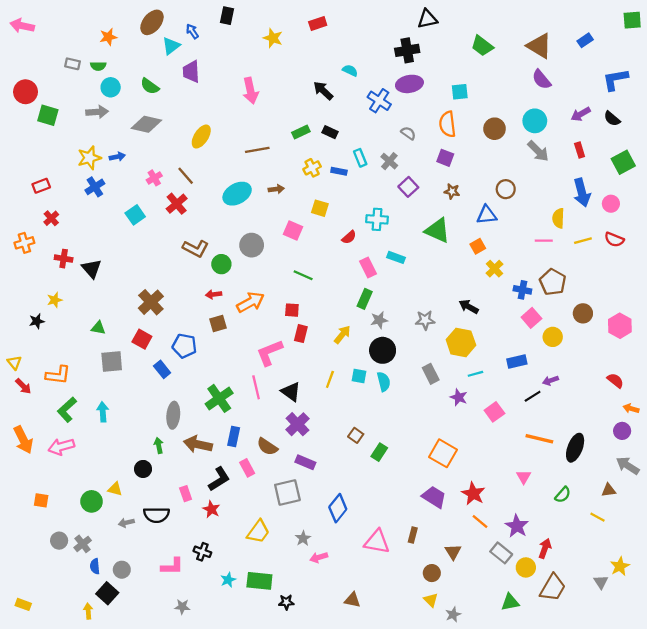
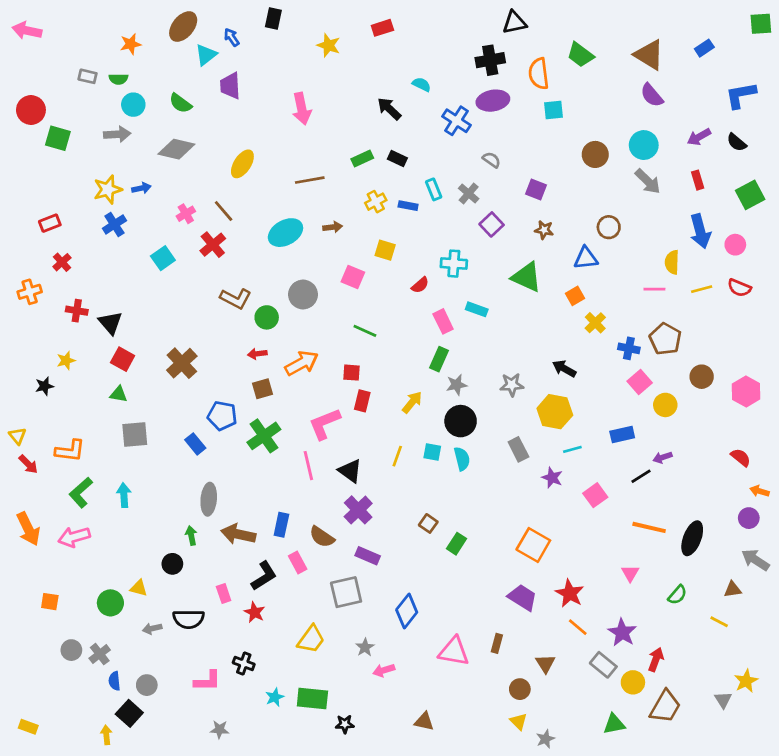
orange semicircle: (447, 124) -> (539, 74), moved
red square: (142, 339) -> (123, 359), moved
green cross: (219, 398) -> (264, 436), moved

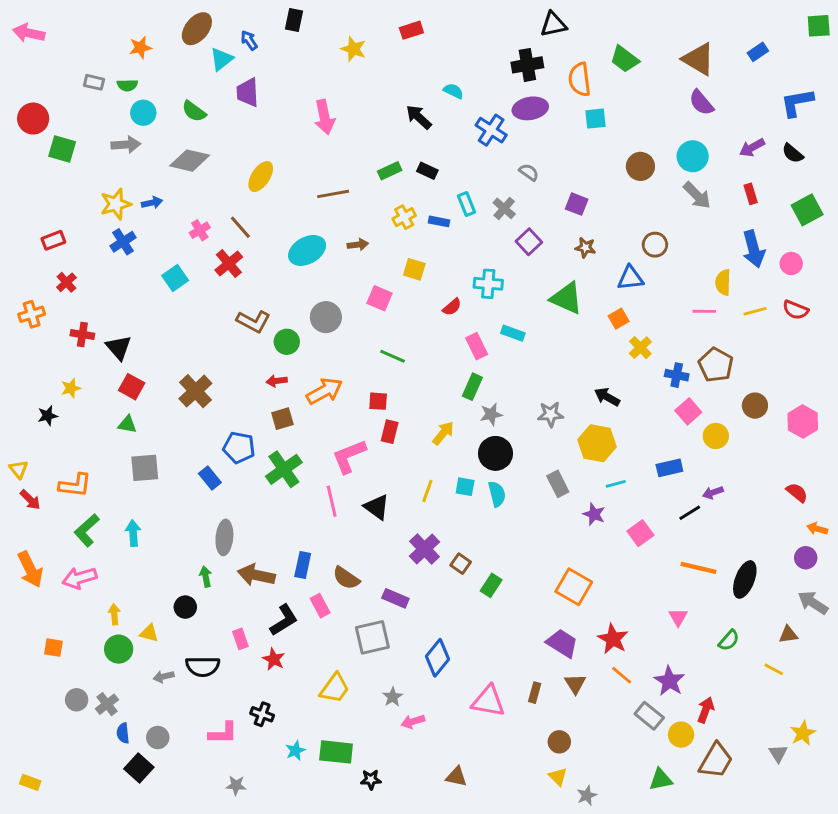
purple cross: (358, 510) -> (424, 549), moved
brown triangle: (545, 664) -> (575, 684), moved
yellow arrow: (106, 735) -> (114, 614), moved

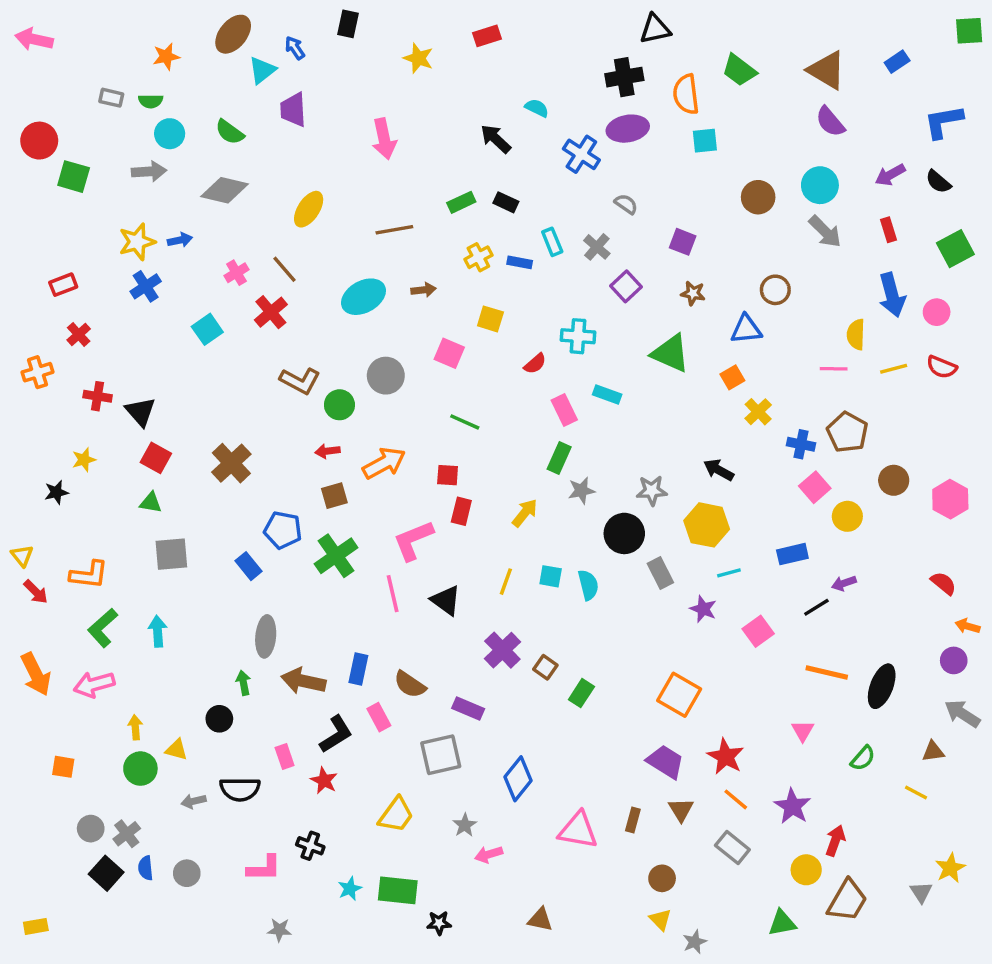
black circle: (495, 453) -> (624, 533), moved
gray rectangle: (649, 716) -> (732, 847), moved
black square: (139, 768) -> (106, 873), moved
yellow rectangle: (30, 782) -> (36, 926), turned -30

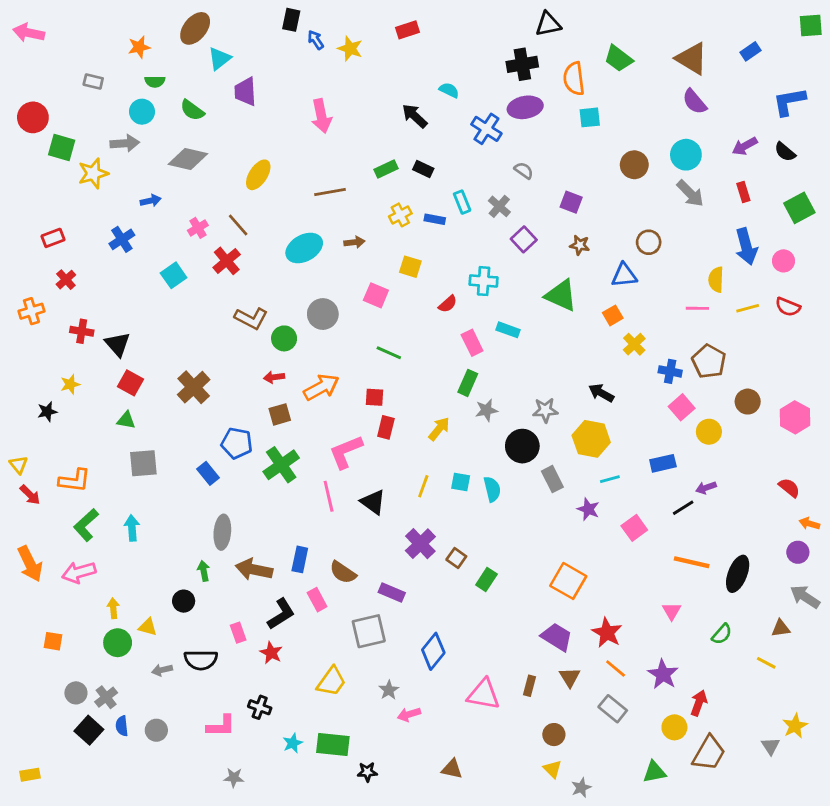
blue arrow: (295, 48) -> (316, 40), moved
green semicircle: (151, 101) -> (155, 82), moved
yellow star: (137, 242) -> (93, 173), moved

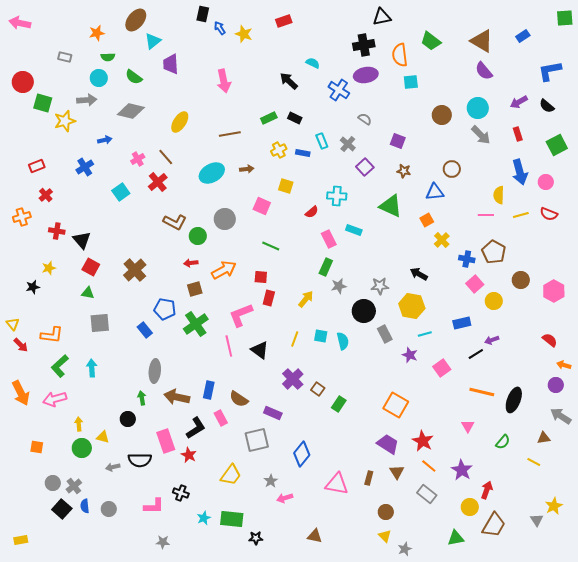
pink rectangle: (238, 633) -> (166, 441), size x1.6

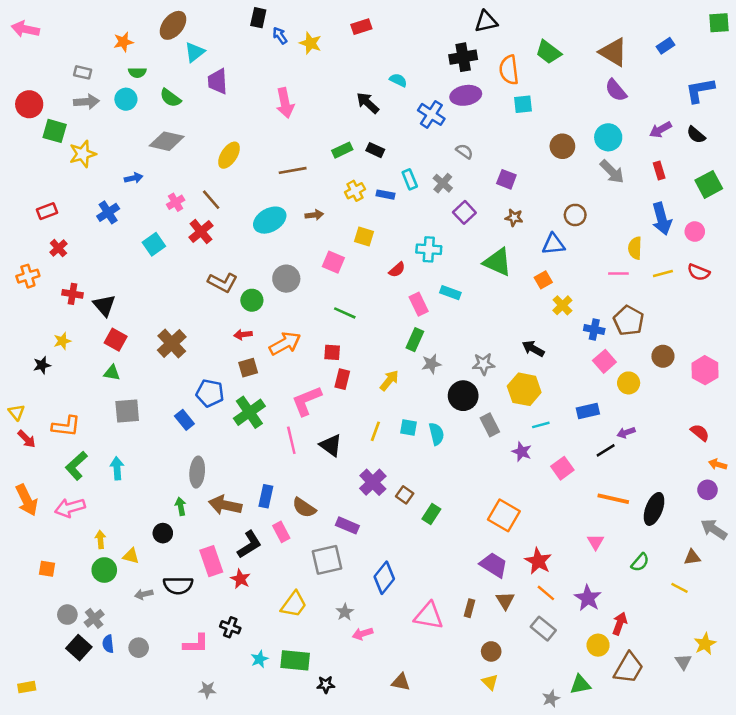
gray arrow: (87, 100) -> (86, 102), moved
gray star: (405, 549) -> (551, 699), moved

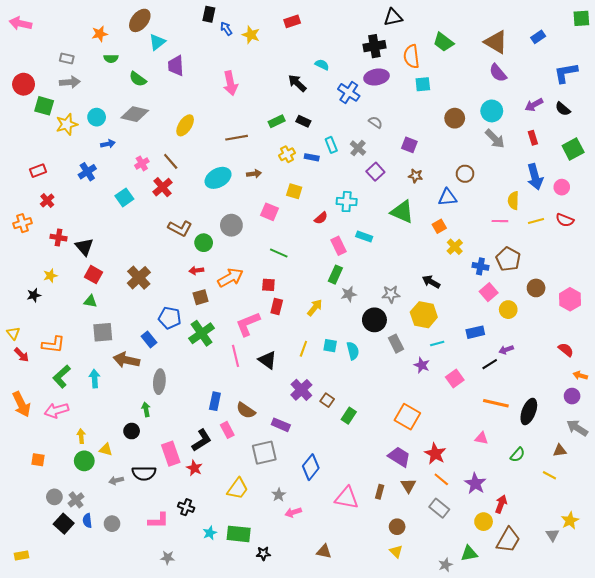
cyan circle: (126, 99) -> (97, 117), moved
brown arrow: (225, 505) -> (126, 360), moved
pink triangle: (596, 542) -> (481, 438), turned -48

